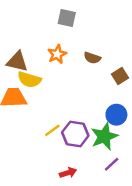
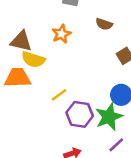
brown semicircle: (92, 58) -> (104, 24), moved
yellow line: (52, 130) -> (59, 95), moved

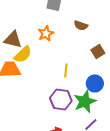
yellow semicircle: (33, 59) -> (23, 54), turned -60
yellow line: (59, 95) -> (66, 70), moved, turned -48

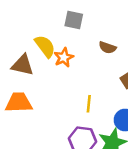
yellow semicircle: (23, 54) -> (45, 46), moved, turned -84

